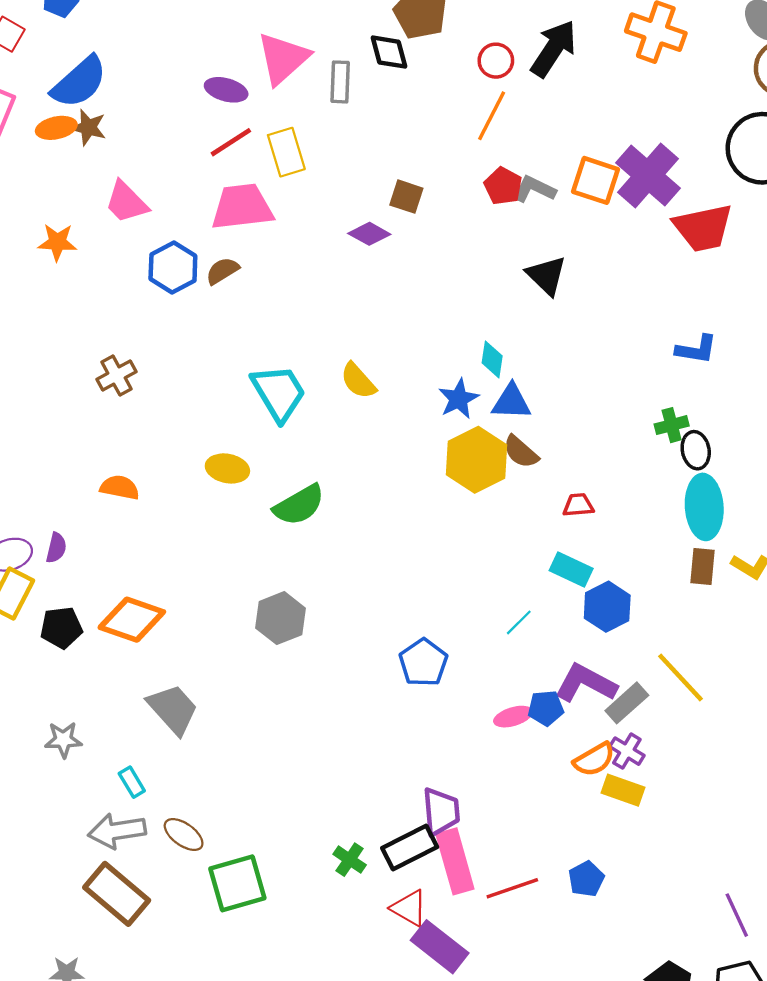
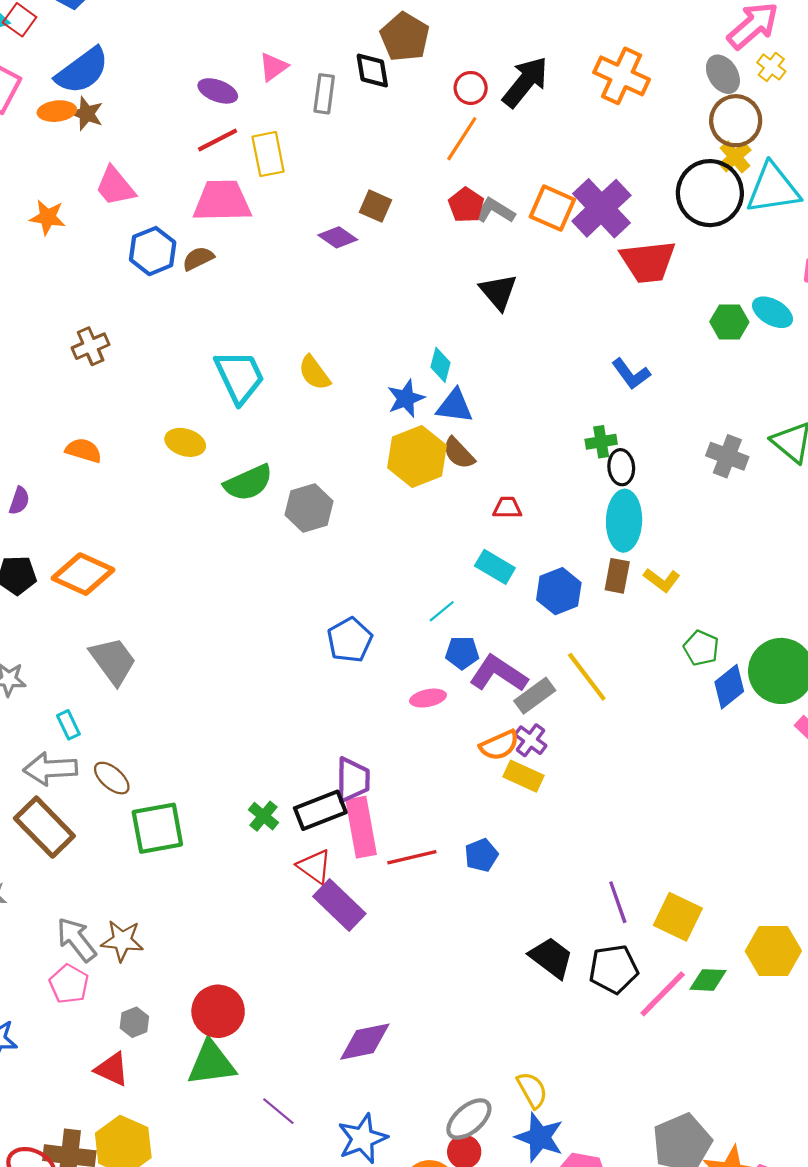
pink triangle: (283, 58) -> (273, 67), size x0.6
blue L-shape: (696, 349) -> (631, 374), turned 39
blue hexagon: (607, 607) -> (559, 591), moved
gray hexagon: (281, 618) -> (309, 508), moved
blue pentagon: (546, 708) -> (462, 653), moved

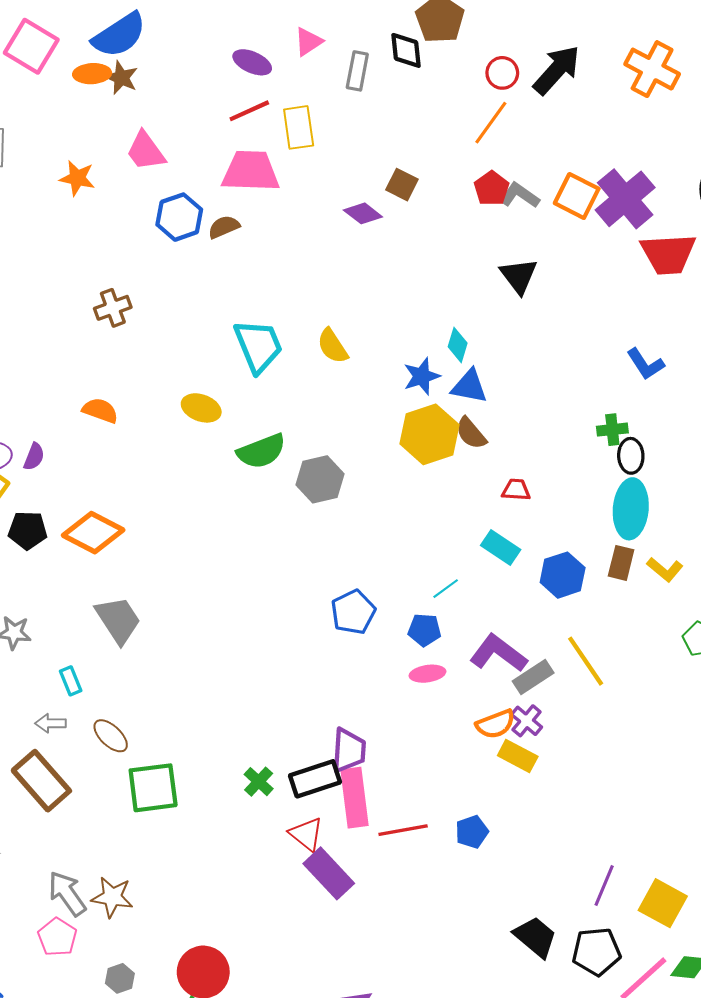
blue pentagon: (462, 653) -> (425, 630), moved
gray arrow: (50, 769) -> (50, 723), size x0.6
purple line: (618, 902) -> (604, 886), turned 39

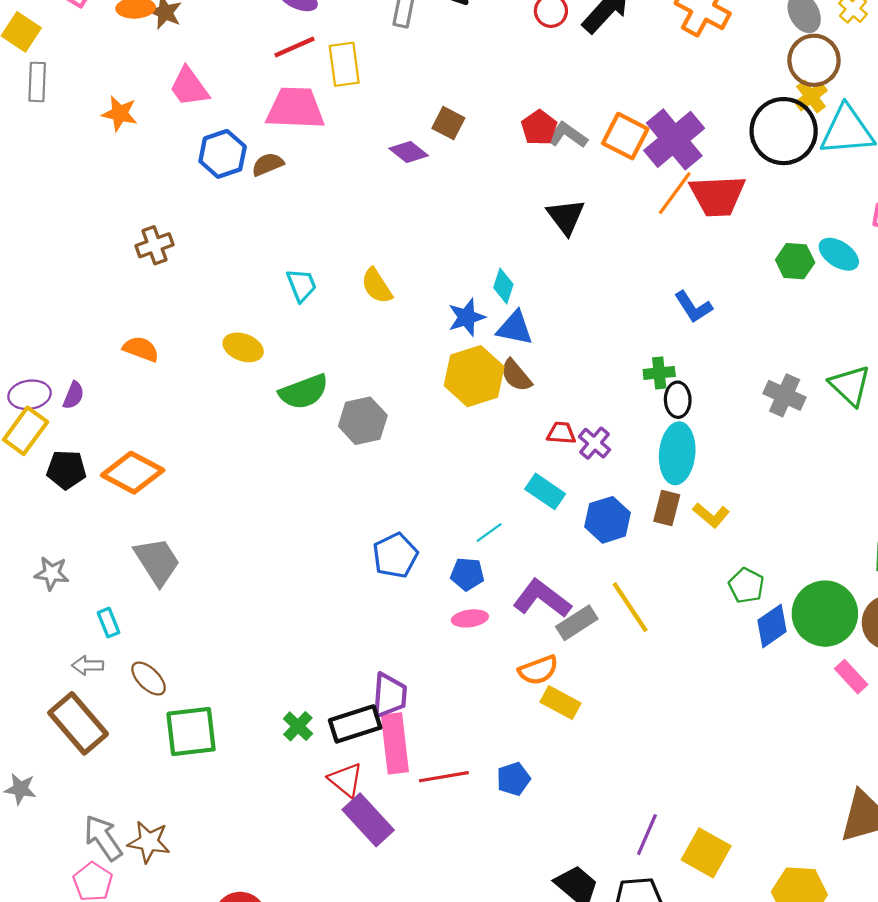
orange line: (491, 123) -> (675, 193), moved
cyan trapezoid: (258, 346) -> (302, 285), size x0.6
purple cross: (527, 721) -> (595, 443), moved

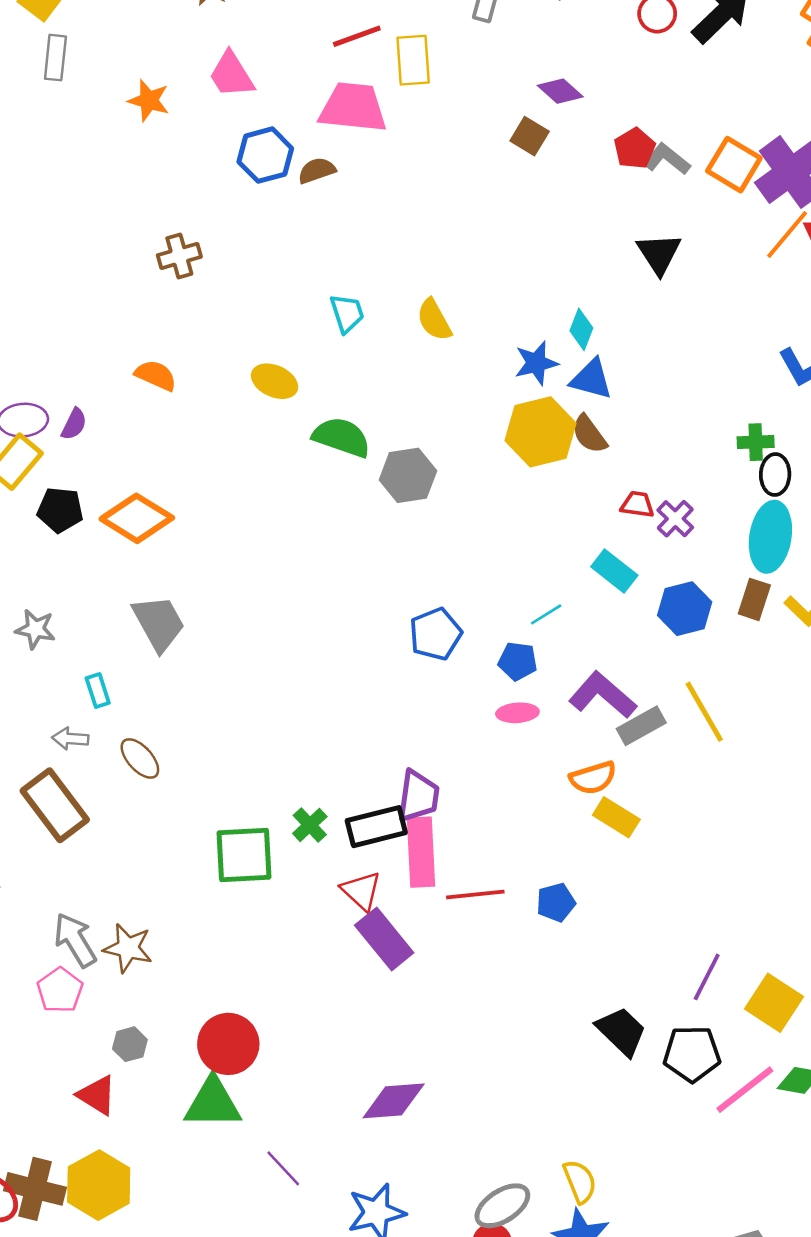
purple diamond: (409, 152) -> (560, 91), moved
green semicircle: (304, 392) -> (342, 437), turned -144
green square: (191, 732) -> (244, 855), moved

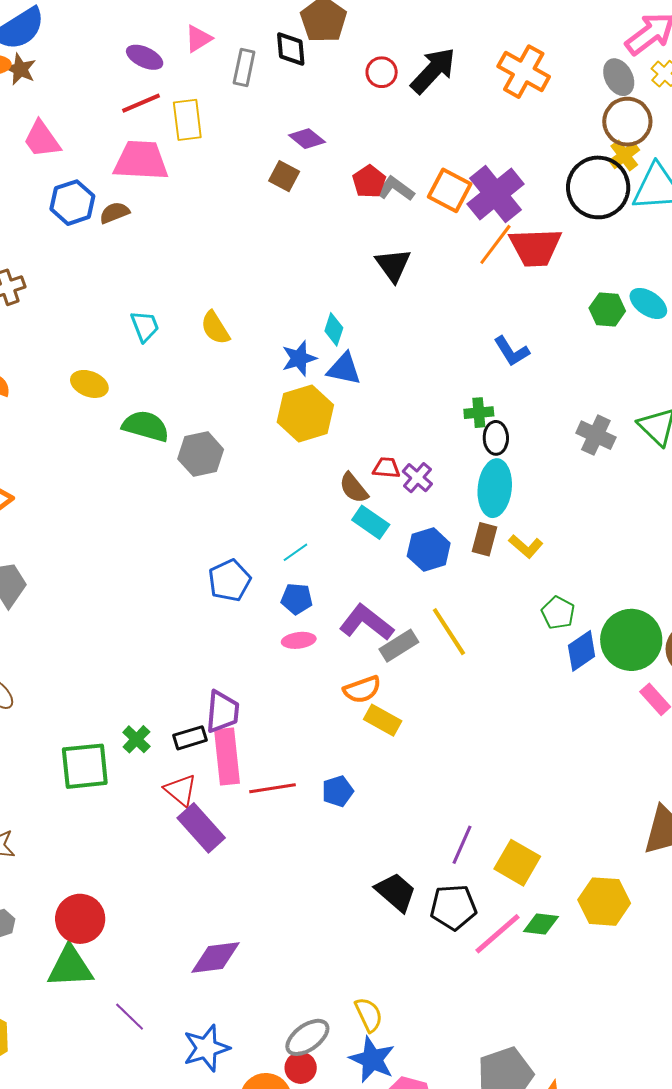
brown semicircle: (589, 434) -> (354, 488), moved
cyan line: (546, 614) -> (295, 552), moved
black rectangle: (376, 827) -> (190, 738), size x0.7

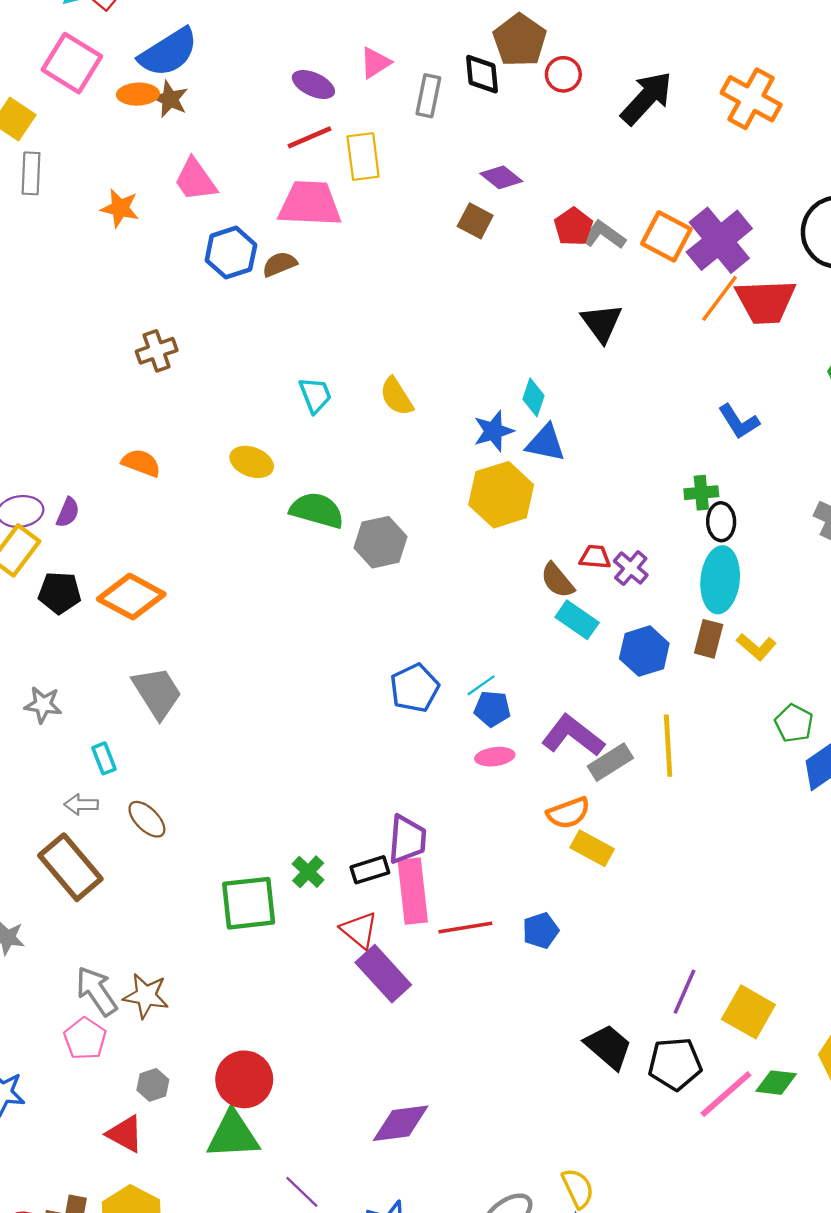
red circle: (382, 72) -> (563, 74), moved
cyan line: (295, 552) -> (481, 685), moved
yellow line: (449, 632) -> (668, 746), turned 30

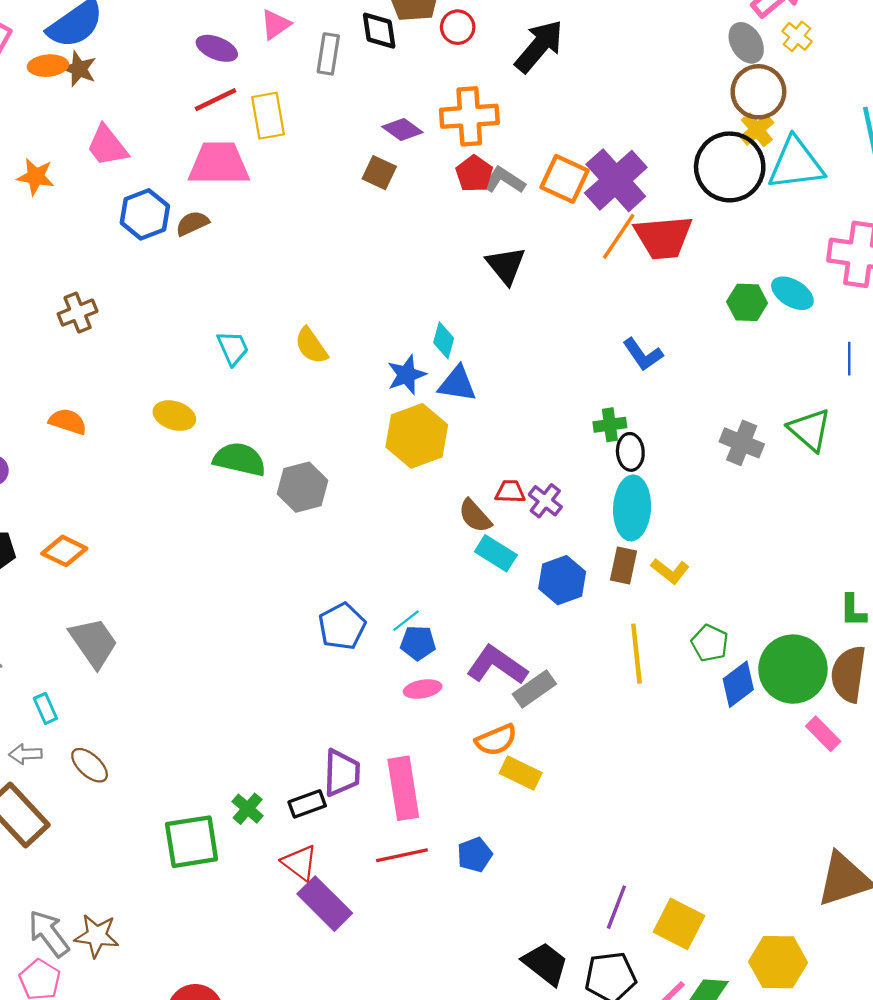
orange cross: (751, 99) -> (469, 116), moved, turned -30
orange diamond: (131, 597) -> (64, 551), size x0.7
yellow line: (668, 746) -> (636, 654), moved
pink rectangle: (413, 891) -> (403, 788), moved

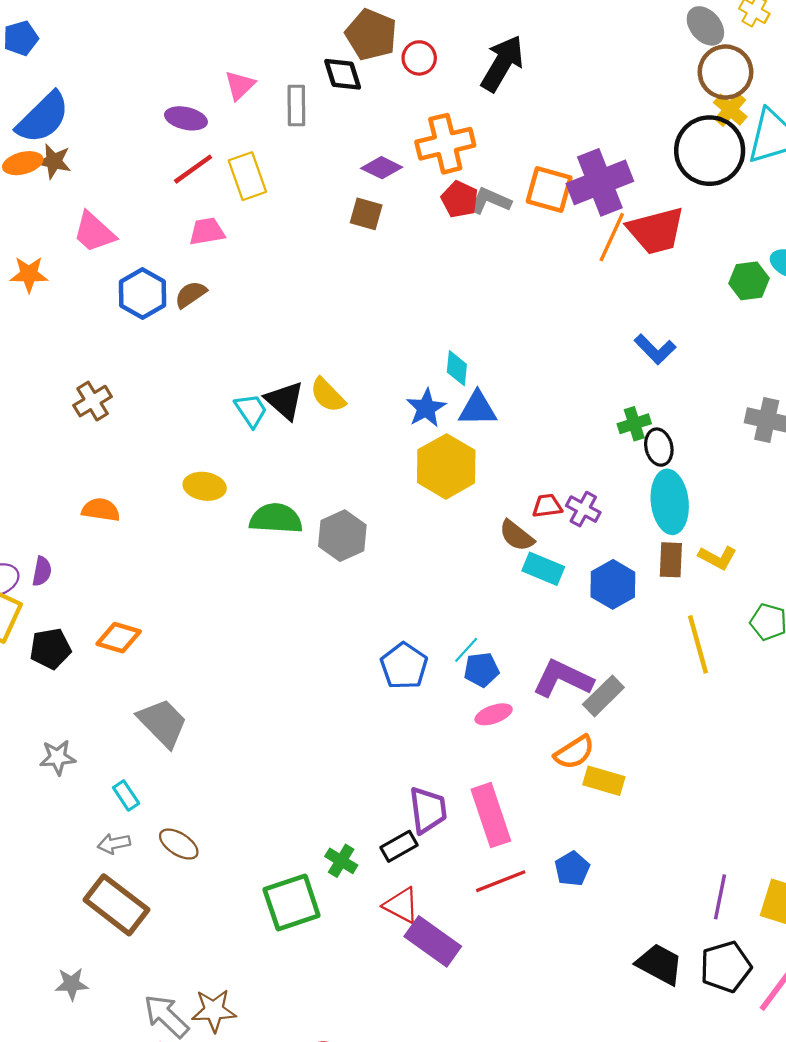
pink trapezoid: (219, 164) -> (207, 231), size x0.6
purple cross: (616, 180) -> (600, 182), turned 30
black triangle: (506, 265) -> (285, 400), moved

